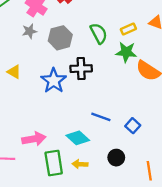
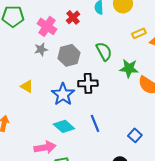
yellow rectangle: (128, 29) -> (139, 33), moved
blue line: (101, 117) -> (95, 123), moved, turned 48
cyan diamond: (78, 138) -> (64, 126), moved

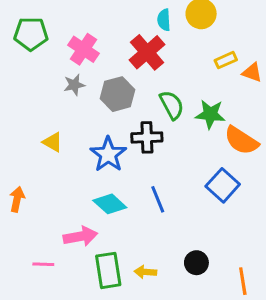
red cross: (73, 17) -> (147, 52), moved, size x1.6
green semicircle: (104, 51) -> (172, 105), moved
blue square: (135, 135) -> (223, 185), moved, size x1.5

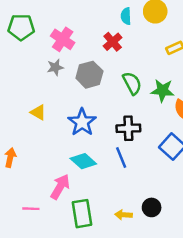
red cross: (147, 52) -> (113, 42), size x0.7
black cross: (147, 137) -> (128, 128), moved
pink arrow: (80, 236) -> (60, 187), turned -50
yellow arrow: (145, 272) -> (124, 215), moved

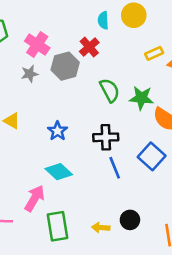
gray hexagon: (89, 75) -> (65, 66), moved
blue star: (82, 122) -> (58, 131), size x0.7
blue line: (121, 158) -> (115, 168), moved

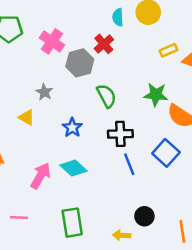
gray star: (30, 74) -> (44, 92), moved, turned -30
green semicircle: (110, 90) -> (106, 96), moved
pink arrow: (35, 198) -> (41, 176), moved
yellow arrow: (101, 228) -> (122, 235), moved

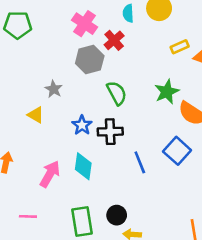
pink cross: (52, 41) -> (85, 24), moved
green star: (156, 95) -> (167, 92), turned -30
black cross: (120, 134) -> (110, 132), moved
cyan diamond: (73, 168) -> (83, 166), turned 56
black circle: (144, 216) -> (117, 215), moved

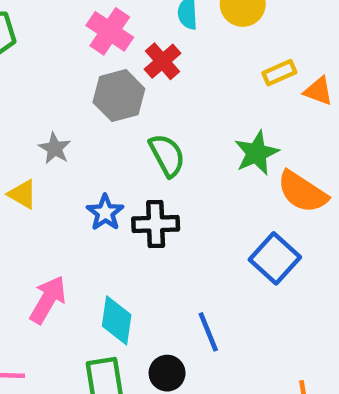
blue line: (140, 162) -> (208, 332), moved
cyan diamond: (83, 166) -> (117, 320), moved

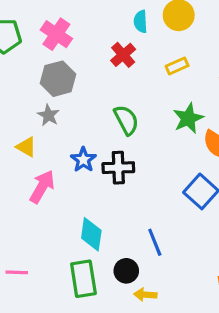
pink cross: (110, 31) -> (56, 34), moved
yellow rectangle: (279, 73) -> (177, 66), moved
gray hexagon: (119, 96) -> (58, 79), moved
pink arrow: (48, 300) -> (42, 187), moved

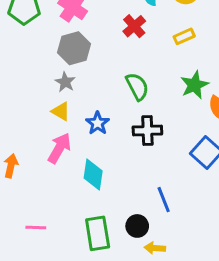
yellow triangle: (26, 147) -> (61, 111), moved
black cross: (118, 168) -> (147, 130), moved
cyan diamond: (91, 234) -> (93, 175), moved

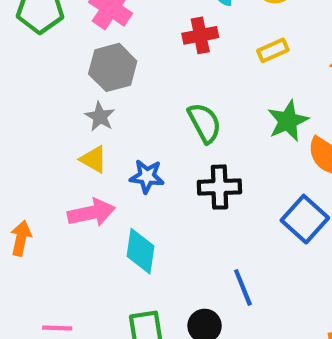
red cross: (134, 26) -> (200, 35), turned 30
blue star: (98, 123) -> (147, 176), turned -30
pink arrow: (59, 148) -> (91, 213), turned 48

